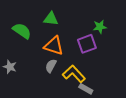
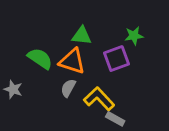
green triangle: (51, 19) -> (82, 36), moved
green semicircle: (22, 31) -> (40, 59), moved

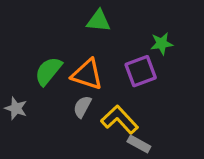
green triangle: (82, 36) -> (99, 21), moved
green semicircle: (40, 59) -> (48, 71), turned -85

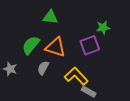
green triangle: (99, 21) -> (50, 17), moved
gray semicircle: (82, 107) -> (43, 68), moved

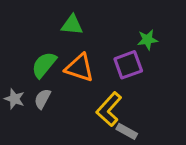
gray semicircle: (43, 68) -> (42, 99), moved
yellow L-shape: (76, 76) -> (109, 109), turned -95

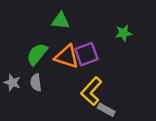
purple square: (128, 65) -> (86, 54), moved
gray semicircle: (42, 99) -> (36, 82), turned -35

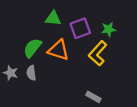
purple square: (86, 54) -> (80, 28), moved
yellow L-shape: (91, 91) -> (98, 53), moved

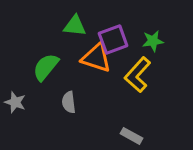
orange triangle: (59, 50) -> (96, 58), moved
gray semicircle: (31, 73) -> (69, 102), moved

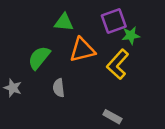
purple square: (113, 39) -> (114, 21), moved
orange triangle: (96, 58) -> (82, 50), turned -32

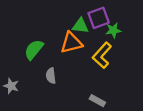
green triangle: (64, 22) -> (80, 26), moved
gray star: (13, 88) -> (11, 86), moved

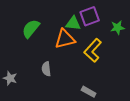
green star: (113, 30) -> (118, 28), moved
green semicircle: (34, 50) -> (31, 29), moved

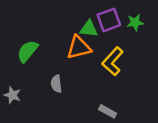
green star: (118, 28) -> (135, 22), moved
green semicircle: (31, 29) -> (27, 51), moved

